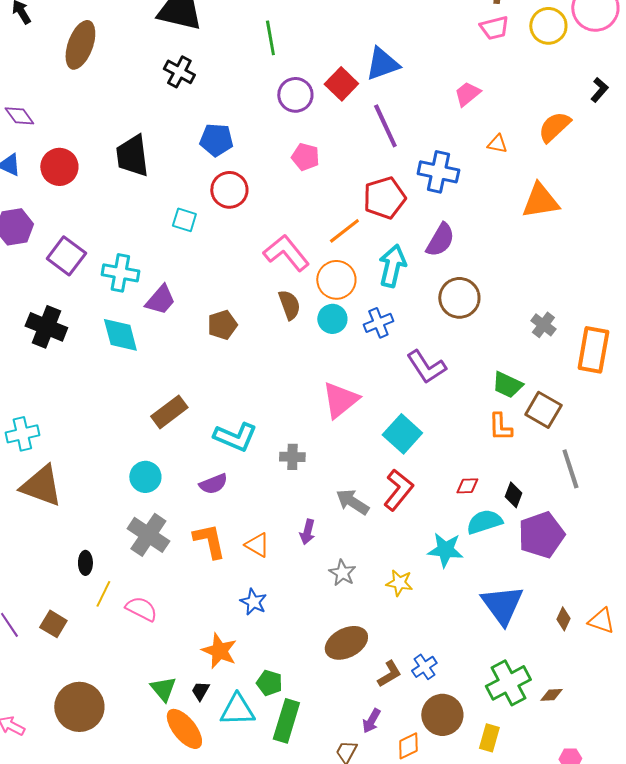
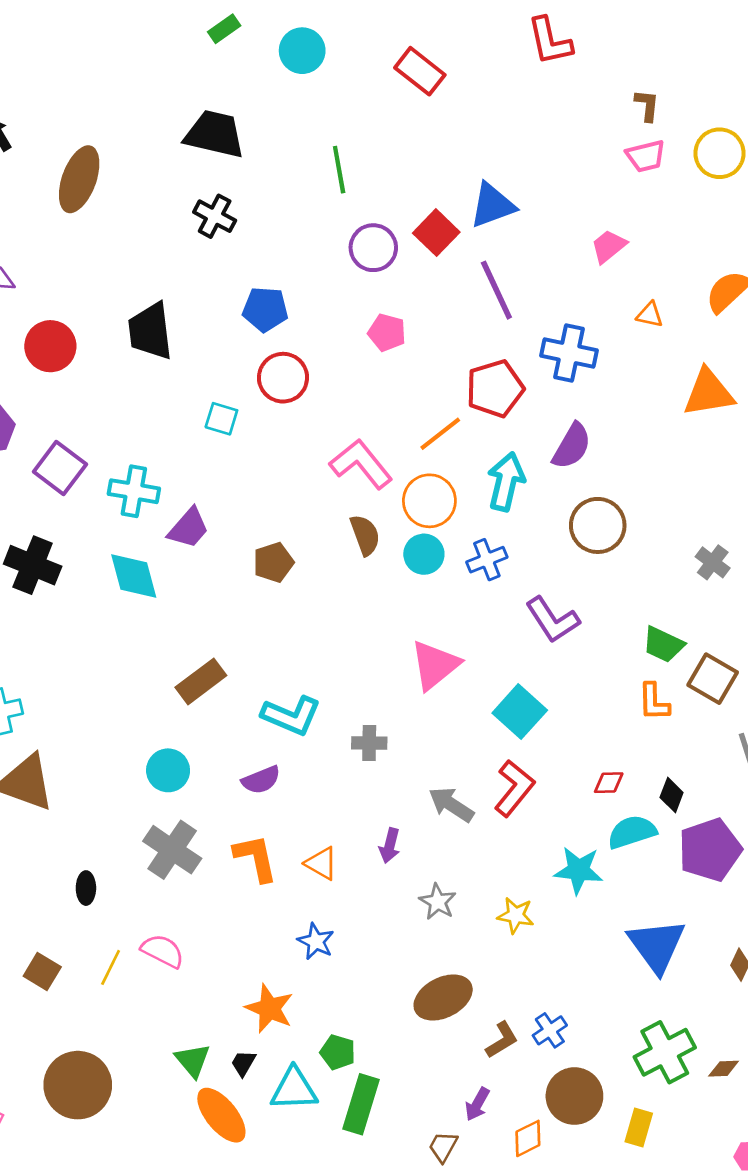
yellow line: (103, 594) -> (111, 967), moved

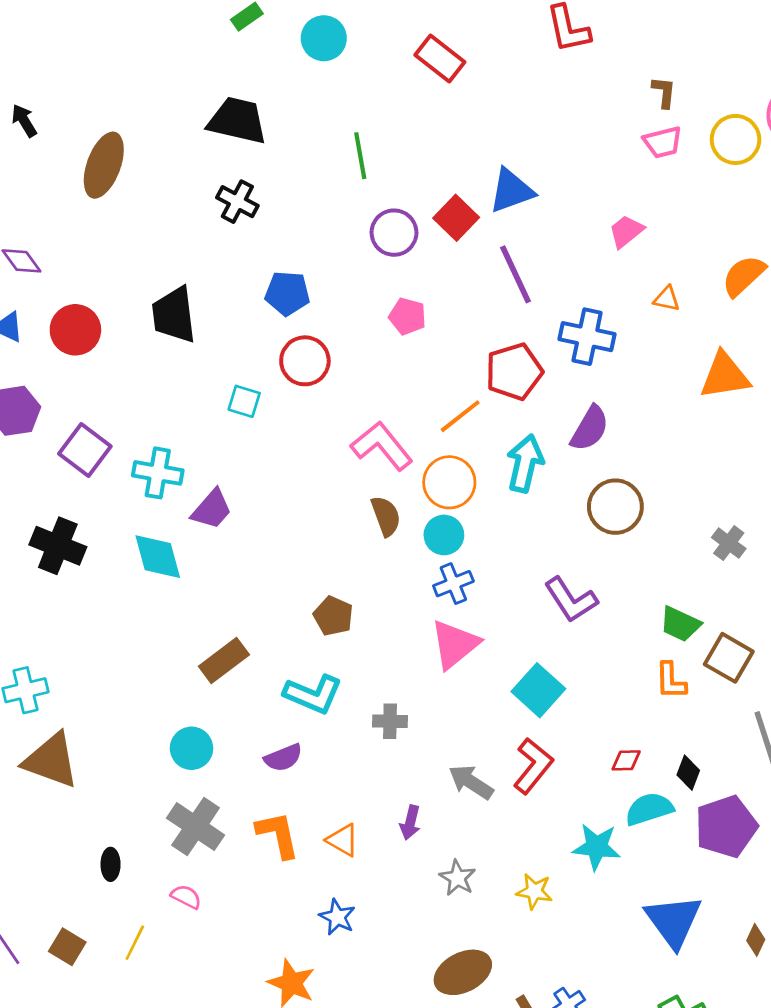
blue cross: (487, 560) -> (453, 584), moved
brown pentagon: (273, 562) -> (333, 616), moved, turned -30
pink semicircle: (163, 951) -> (186, 897), moved, size x0.7

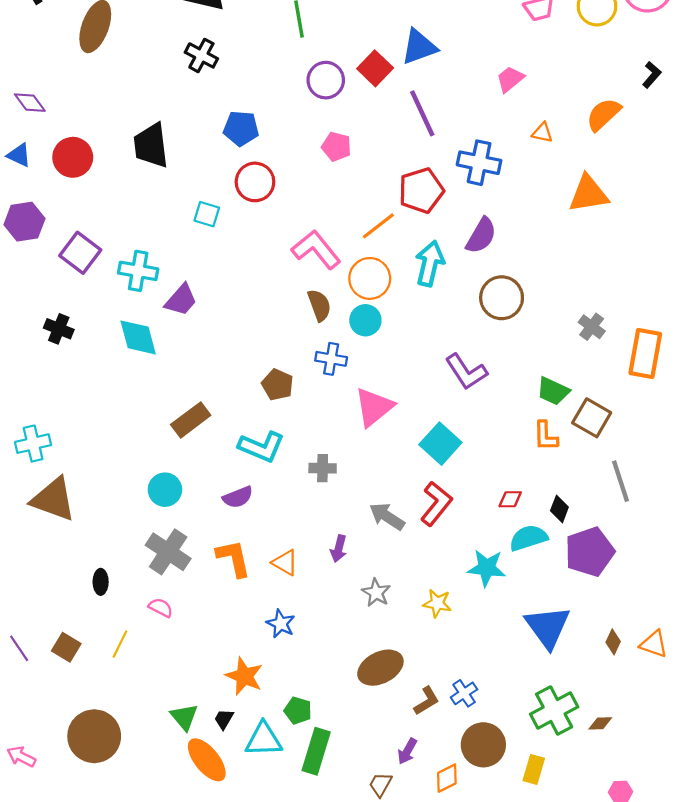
black cross: (58, 546) -> (59, 329), size x0.7
blue cross: (453, 584) -> (331, 359), moved, turned 32

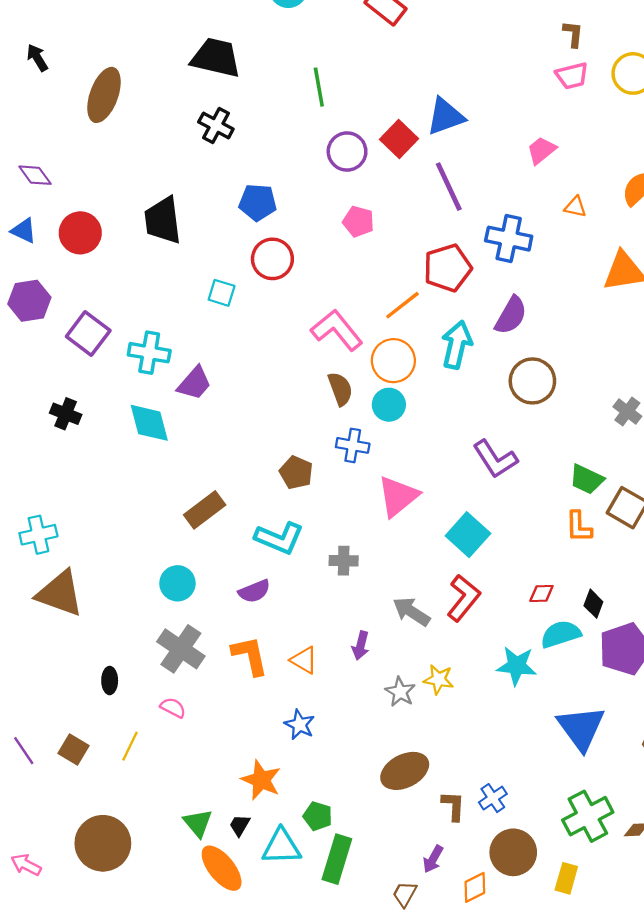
yellow star: (437, 603) -> (439, 679), moved
brown L-shape: (427, 701) -> (453, 806), turned -56

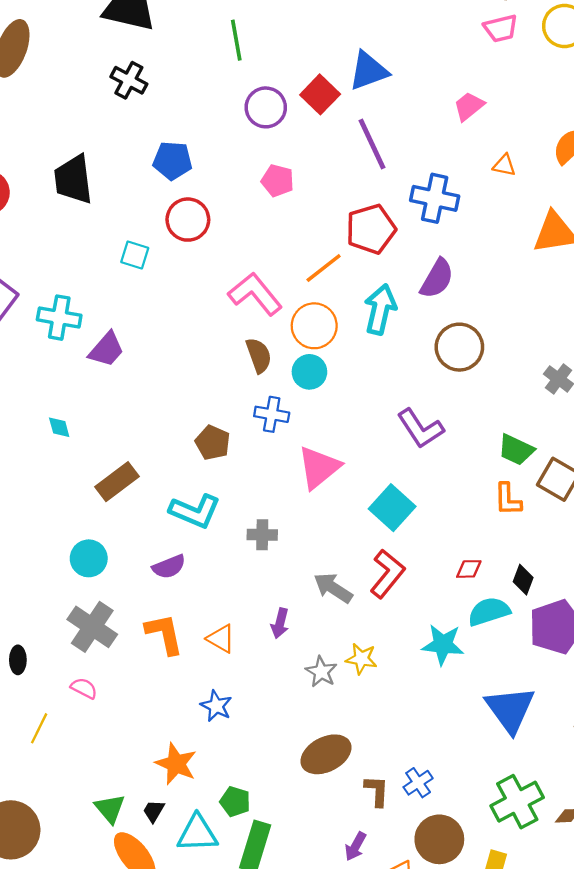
cyan diamond: (149, 423) -> (59, 427), moved, size x0.5

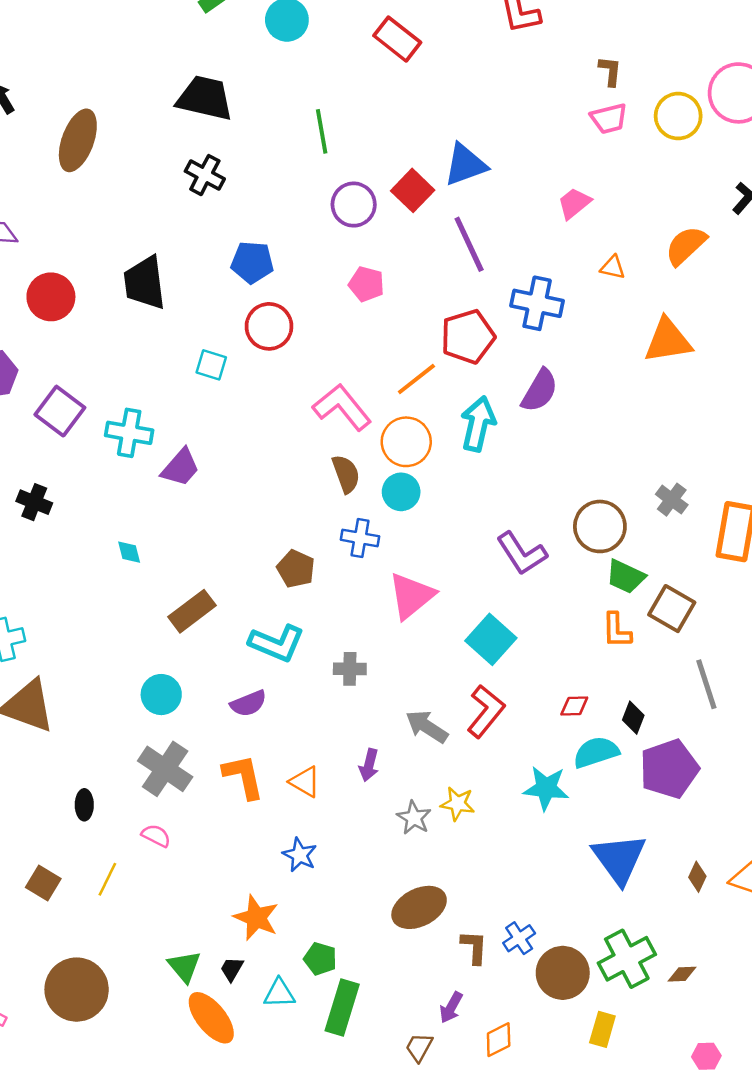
brown circle: (459, 347) -> (600, 526), moved
cyan triangle: (197, 833) -> (279, 993), size x0.7
brown circle: (439, 839) -> (563, 973), moved

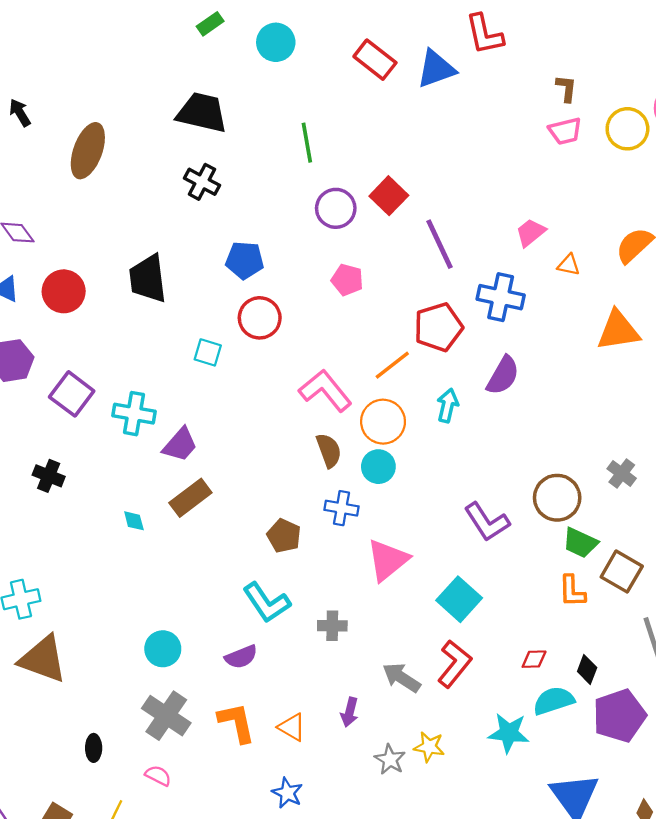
blue triangle: (465, 165) -> (436, 69), moved
pink trapezoid: (574, 203) -> (531, 233), moved
cyan arrow: (478, 424) -> (448, 405), size x0.7
brown rectangle: (192, 611) -> (190, 498), moved
cyan L-shape: (277, 643) -> (267, 603), turned 33

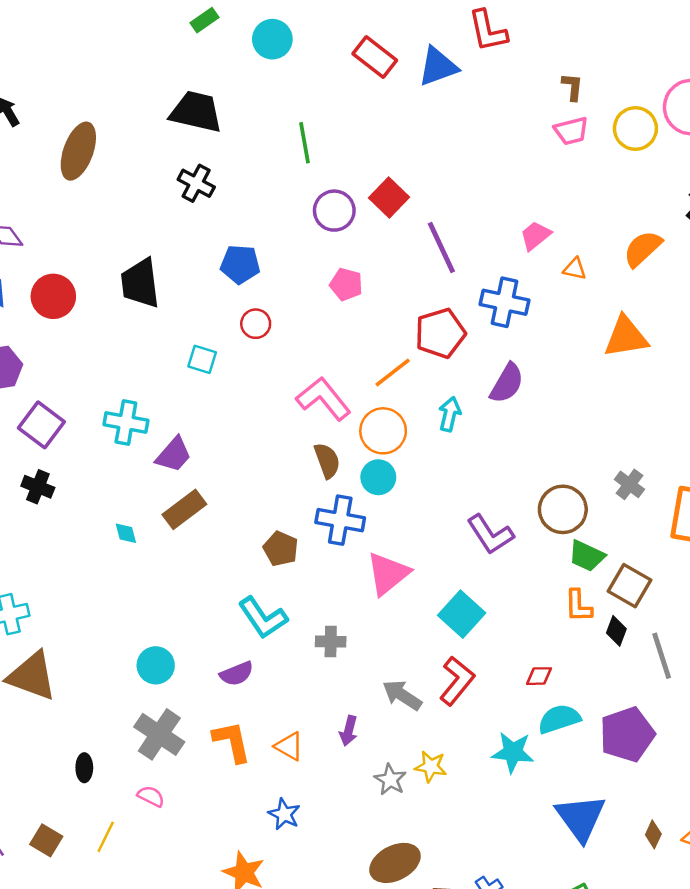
red circle: (260, 318) -> (256, 324), size x0.7
purple square: (72, 394) -> (41, 425), moved
blue cross: (342, 508) -> (340, 520), size x1.4
black diamond: (587, 670) -> (616, 631), moved

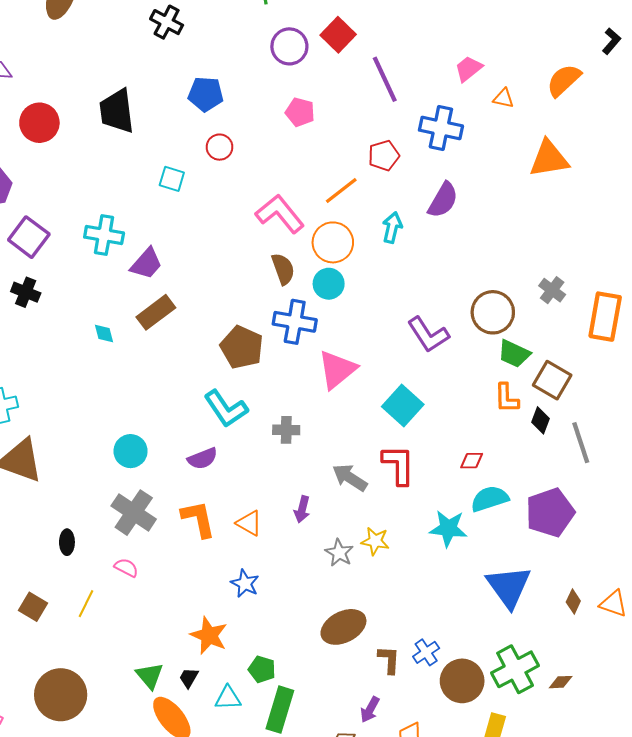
red pentagon: (440, 333) -> (384, 156), size x0.7
brown pentagon: (281, 549) -> (242, 347), size x1.4
red L-shape: (457, 681) -> (399, 465), turned -39

